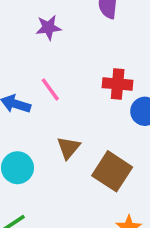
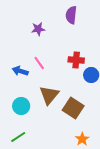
brown triangle: (68, 148) -> (49, 95), size x1.5

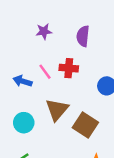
purple semicircle: (71, 15) -> (83, 36), moved
red cross: (76, 60) -> (69, 68), moved

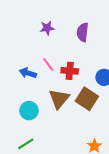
red cross: (69, 68) -> (70, 71), moved
brown square: (85, 125) -> (87, 99), moved

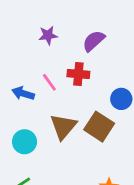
purple semicircle: (83, 32) -> (94, 41), turned 42
red cross: (70, 71) -> (78, 74), moved

